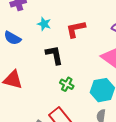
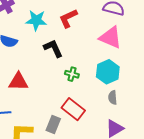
cyan star: (44, 24) -> (36, 20), size x1.5

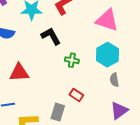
red rectangle: (73, 109) -> (76, 95), size x0.6

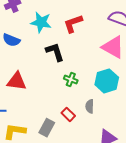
gray semicircle: (114, 80) -> (90, 106), moved

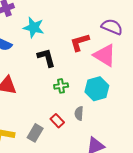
red L-shape: (73, 24) -> (80, 42), moved
green cross: (71, 80) -> (61, 86), turned -32

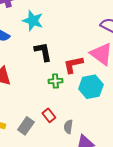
red L-shape: (80, 42) -> (73, 65), moved
gray semicircle: (79, 113) -> (68, 127), moved

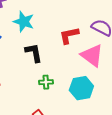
red L-shape: (73, 65) -> (69, 35), moved

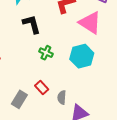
green cross: (46, 82) -> (46, 53), turned 32

